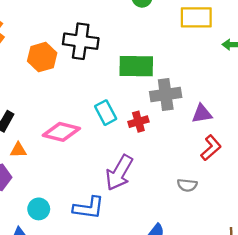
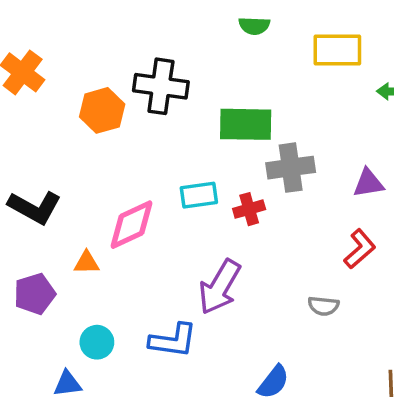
cyan rectangle: (106, 113) -> (199, 195), turned -70
purple triangle: (202, 114) -> (368, 183), moved
pink diamond: (61, 132) -> (131, 225), turned -39
orange triangle: (18, 150) -> (87, 263), moved

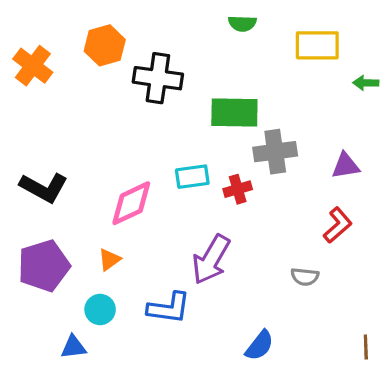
orange hexagon: (102, 110) -> (105, 45), moved
orange triangle: (87, 263) -> (109, 259), moved, turned -35
purple pentagon: (35, 294) -> (44, 266), size x1.4

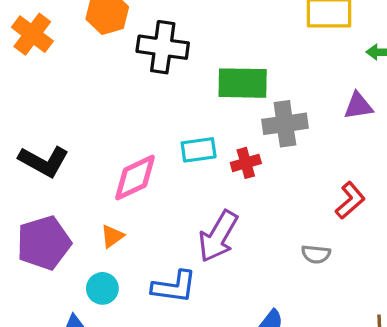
purple triangle: (345, 166) -> (358, 106), moved

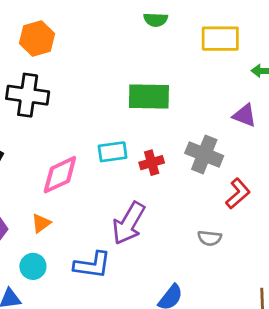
black cross: (163, 47) -> (28, 95), moved
purple triangle: (358, 106) -> (245, 115), turned 30
gray cross: (285, 124) -> (204, 154), moved, turned 30

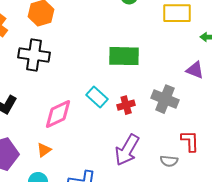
cyan rectangle: (113, 152) -> (97, 97), turned 50
red L-shape: (238, 194) -> (190, 141), moved, turned -50
purple arrow: (129, 223) -> (127, 150), moved

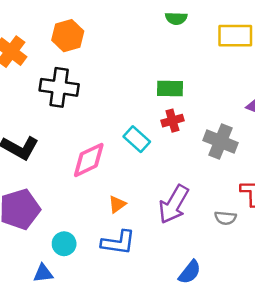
green rectangle: (124, 56) -> (170, 89), size x0.7
red cross: (126, 105) -> (172, 121), moved
orange triangle: (44, 150) -> (117, 204), moved

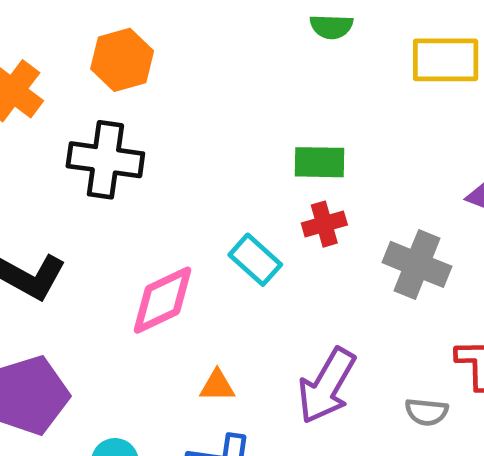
orange triangle: (117, 204) -> (217, 386), turned 36

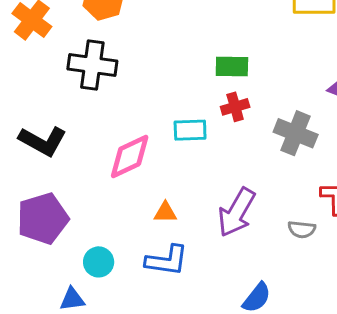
cyan rectangle: (255, 260) -> (190, 130), turned -44

